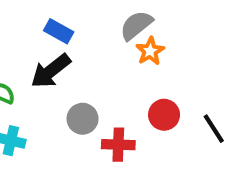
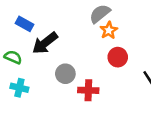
blue rectangle: (59, 31) -> (24, 24), moved
red circle: (164, 115) -> (118, 57), moved

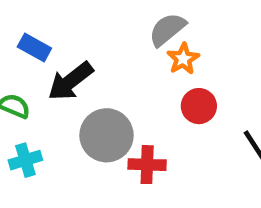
gray circle: (65, 74) -> (107, 135), size x1.5
cyan cross: (19, 88) -> (25, 160), turned -30

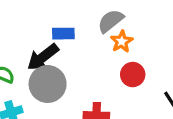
blue rectangle: (34, 47) -> (63, 34), moved, turned -30
gray circle: (107, 135) -> (48, 84), moved

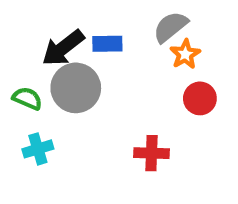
black arrow: (43, 57) -> (63, 48), moved
gray circle: (48, 84) -> (76, 88), moved

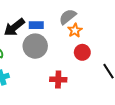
gray circle: (76, 88) -> (35, 46), moved

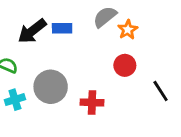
orange star: (75, 30) -> (128, 30), moved
gray circle: (35, 46) -> (51, 87), moved

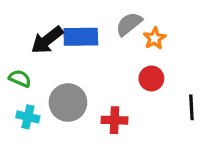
blue rectangle: (62, 28) -> (81, 37), size x1.5
black line: (161, 91) -> (191, 107), turned 30
cyan cross: (15, 100) -> (28, 117), turned 30

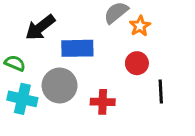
blue rectangle: (81, 37) -> (77, 48), moved
black line: (191, 107) -> (161, 91), moved
cyan cross: (28, 117) -> (22, 99), size x1.4

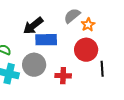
black arrow: (40, 27) -> (33, 26), moved
red circle: (137, 63) -> (86, 50), size x1.5

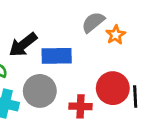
black arrow: (33, 26) -> (23, 45), moved
red circle: (86, 50) -> (113, 88), moved

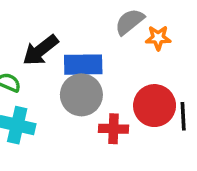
orange star: (116, 35) -> (158, 38), turned 30
gray circle: (40, 91) -> (81, 95), moved

